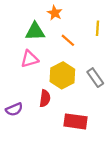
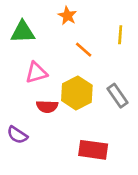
green triangle: (35, 32) -> (23, 32), moved
red semicircle: (45, 98) -> (47, 106), moved, turned 84
purple semicircle: (14, 109) -> (17, 135), turned 56

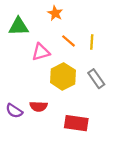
yellow line: (120, 35) -> (92, 42), moved
pink triangle: (36, 73) -> (41, 52), moved
red semicircle: (47, 106) -> (39, 106), moved

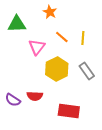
pink triangle: (41, 52) -> (37, 47), turned -36

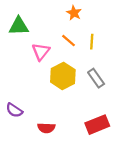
orange star: (50, 12) -> (74, 13), moved
red semicircle: (35, 96) -> (46, 128), moved
red rectangle: (69, 111) -> (97, 125), moved, turned -30

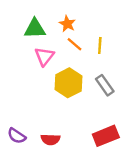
orange star: (74, 13) -> (67, 24), moved
green triangle: (19, 26) -> (35, 29), moved
purple semicircle: (14, 110) -> (17, 136), moved

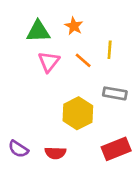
orange line: (75, 44) -> (83, 60), moved
yellow hexagon: (69, 83) -> (78, 113), moved
gray rectangle: (105, 85) -> (115, 93), turned -45

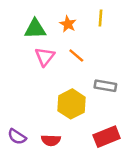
yellow line: (110, 50) -> (101, 18), moved

